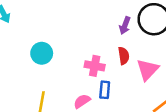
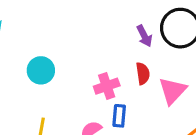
purple arrow: (125, 26) -> (144, 36), turned -48
pink cross: (95, 66) -> (107, 86), turned -30

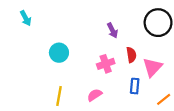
purple arrow: (144, 36) -> (112, 30), moved
blue rectangle: (119, 116) -> (135, 86), moved

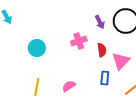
purple arrow: (112, 30) -> (100, 22), moved
pink cross: (106, 64) -> (79, 41), moved

